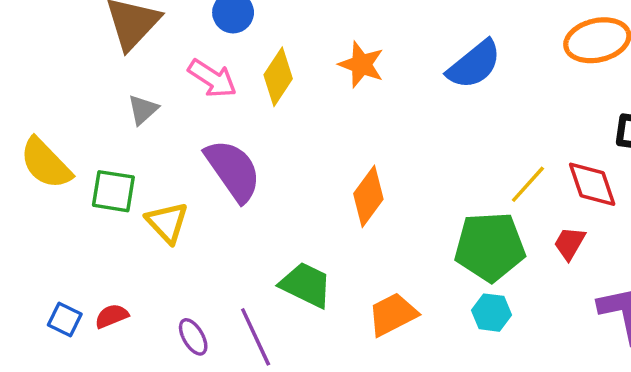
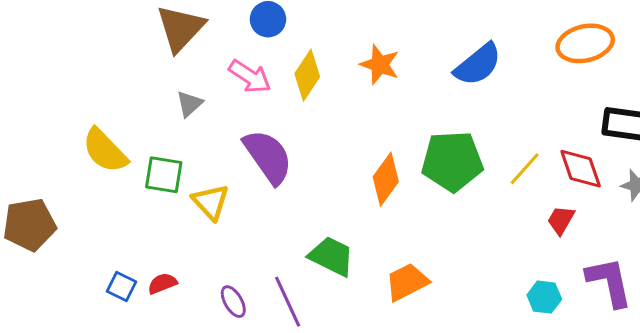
green pentagon: (490, 247) -> (452, 161), moved
cyan hexagon: (492, 313) -> (544, 297), moved

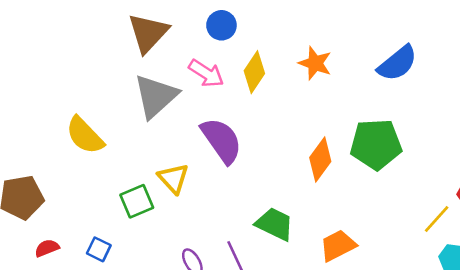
gray triangle: (189, 104) -> (156, 96), size x2.0
yellow line: (525, 169) -> (437, 219), moved
green square: (164, 175) -> (137, 201), moved, turned -32
red semicircle: (162, 283) -> (47, 248), moved

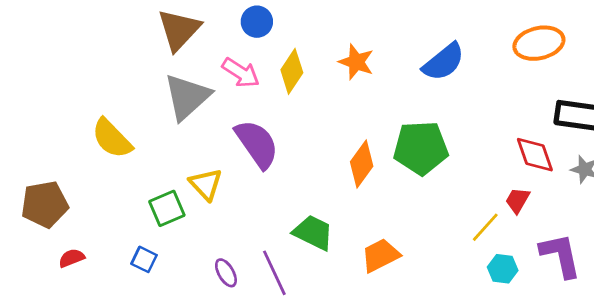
blue square: (99, 249) -> (144, 259), moved

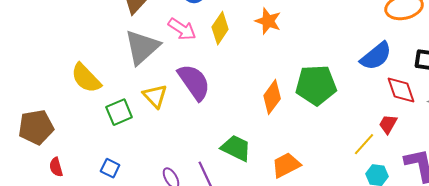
blue semicircle: (444, 62) -> (376, 56), moved
yellow triangle: (206, 184) -> (155, 96), moved
green square: (167, 208) -> (119, 112), moved
red semicircle: (72, 258) -> (56, 167), turned -84

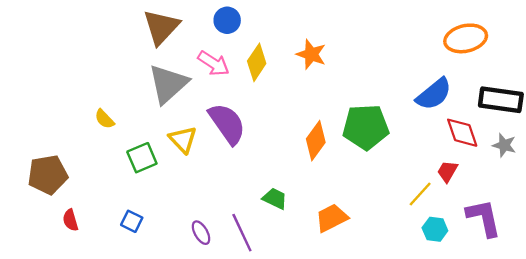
yellow semicircle: (86, 78) -> (104, 119), size x0.6
green trapezoid: (236, 148) -> (275, 199), size x0.7

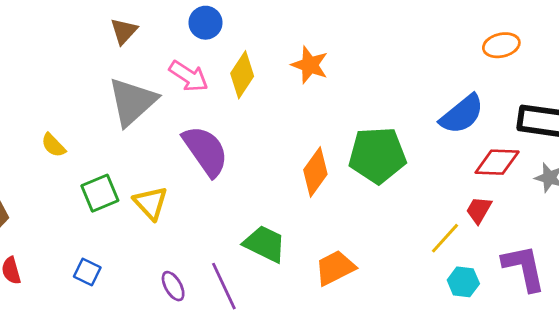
brown triangle: (161, 27) -> (124, 31), size x0.6
orange ellipse: (466, 38) -> (501, 45), size x0.7
red diamond: (462, 133) -> (497, 162), turned -69
yellow triangle: (183, 139) -> (151, 203), moved
green trapezoid: (275, 199) -> (265, 244), size x1.4

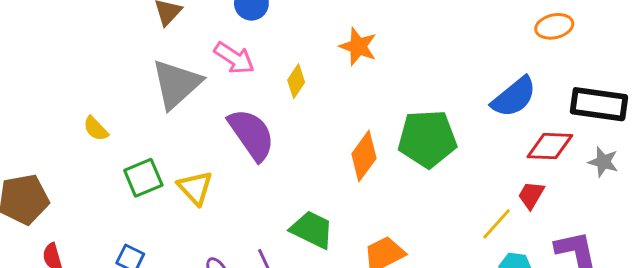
yellow diamond: (242, 75) -> (296, 81), moved, size x0.7

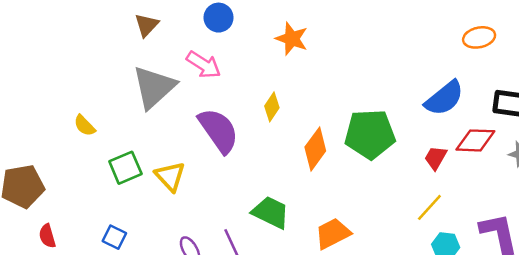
orange star: (358, 47) -> (292, 39), moved
yellow diamond: (296, 81) -> (272, 107), moved
red trapezoid: (531, 195) -> (436, 158), moved

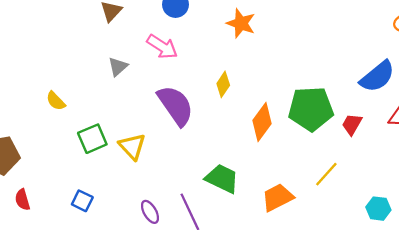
gray triangle: (154, 87) -> (118, 67), size x0.5
red trapezoid: (436, 158) -> (352, 124), moved
yellow line: (429, 207) -> (326, 174), moved

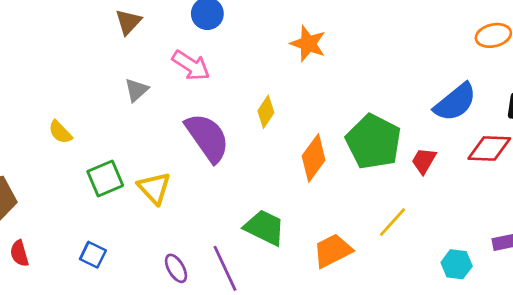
orange star: (241, 23) -> (308, 44), moved
green pentagon: (311, 109) -> (373, 142), turned 30

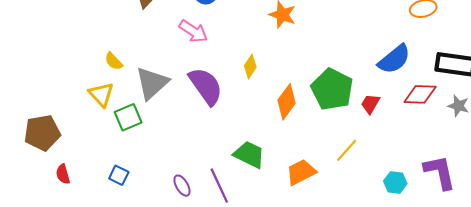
gray triangle: (137, 90) -> (152, 83), moved, size x1.8
yellow semicircle: (60, 132) -> (114, 61), moved
yellow triangle: (154, 188) -> (101, 94), moved

